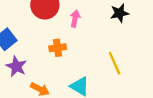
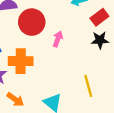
orange cross: (58, 48) -> (21, 61), moved, size x1.5

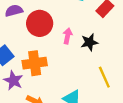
black star: (100, 40) -> (89, 42), moved

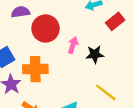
yellow line: (104, 77) -> (106, 92), turned -35

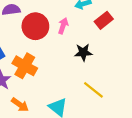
pink arrow: (73, 45) -> (63, 26), moved
orange cross: (35, 69) -> (25, 66), turned 30

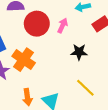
orange arrow: (20, 105) -> (27, 97), moved, turned 42

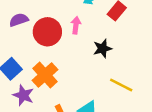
orange cross: (24, 60) -> (45, 75), turned 30

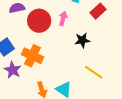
orange cross: (45, 75) -> (32, 56), turned -30

